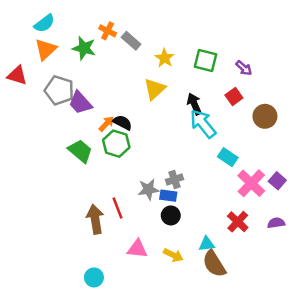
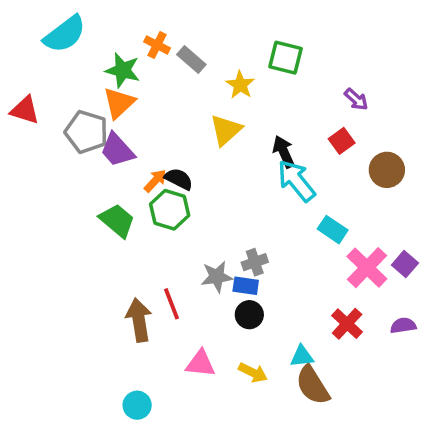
cyan semicircle: (44, 23) -> (65, 34), size x1.4
orange triangle: (46, 49) -> (119, 103), moved
green square: (205, 61) -> (286, 58), moved

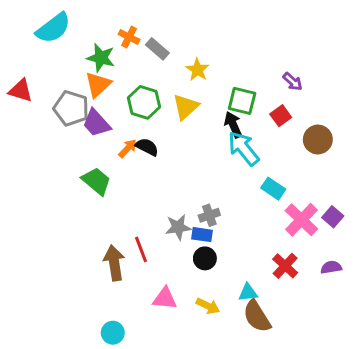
green square: (286, 58) -> (242, 101), moved
green hexagon: (170, 210) -> (144, 102), moved

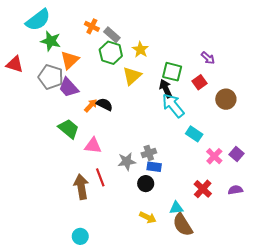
green star: (101, 58) -> (51, 41), moved
green hexagon: (144, 102) -> (111, 53), moved
pink cross: (301, 220) -> (214, 156), size x0.7
blue rectangle: (202, 235) -> (154, 167), moved
pink triangle: (165, 299) -> (93, 146), moved

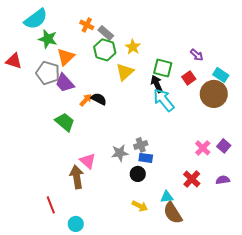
brown circle: (226, 99) -> (214, 94), size x1.4
cyan rectangle: (194, 134) -> (221, 75), moved
pink triangle: (93, 146) -> (88, 161), moved, turned 36
red line: (100, 177) -> (51, 205), moved

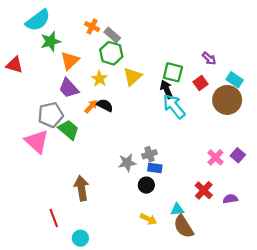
green star: (48, 39) -> (51, 41), turned -30
yellow star: (133, 47) -> (100, 79), moved
gray pentagon: (48, 73) -> (51, 115), moved, turned -30
pink triangle: (88, 161) -> (37, 141), moved, size x1.4
purple semicircle: (223, 180) -> (230, 199), moved

